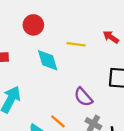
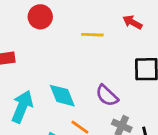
cyan diamond: (48, 60) -> (62, 96), moved

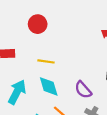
yellow line: (92, 35) -> (46, 61), moved

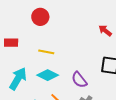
cyan diamond: (49, 86) -> (48, 75), turned -50

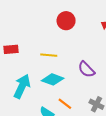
red circle: (40, 17) -> (66, 21), moved
purple semicircle: (79, 80) -> (86, 69), moved

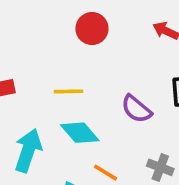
cyan diamond: (53, 79) -> (80, 133), turned 35

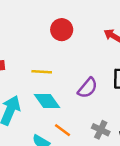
purple semicircle: (136, 109) -> (88, 88), turned -95

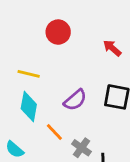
cyan diamond: (47, 101) -> (29, 106), turned 36
orange line: (63, 130) -> (54, 132), moved

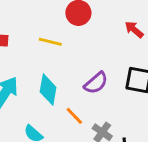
yellow line: (29, 74) -> (50, 42), moved

